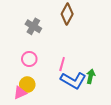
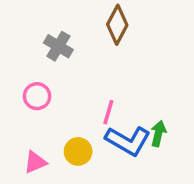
pink circle: (29, 59) -> (37, 96), moved
yellow circle: (27, 85) -> (78, 151), moved

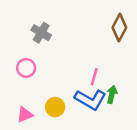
brown diamond: (117, 25) -> (119, 28), moved
pink line: (108, 112) -> (94, 77), moved

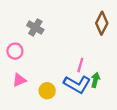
pink circle: (26, 68) -> (15, 51), moved
pink triangle: (25, 115) -> (19, 80), moved

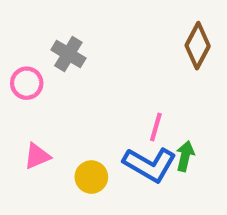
pink circle: (15, 51) -> (27, 83), moved

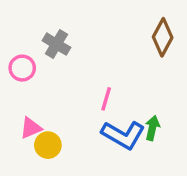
pink line: (156, 127) -> (106, 99), moved
yellow circle: (91, 177) -> (48, 145), moved

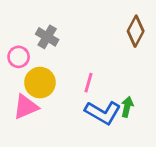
pink triangle: (31, 128) -> (26, 107), size x1.4
yellow circle: (48, 145) -> (40, 83), moved, size x1.4

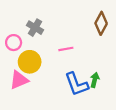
pink line: (89, 83) -> (66, 49), moved, turned 64
blue L-shape: (103, 113) -> (77, 84), turned 40

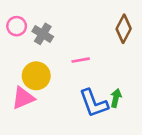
pink circle: (14, 43) -> (17, 26), moved

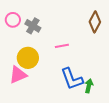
green arrow: (116, 98) -> (89, 86), moved

